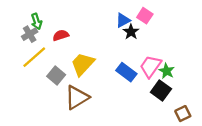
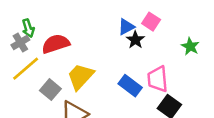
red semicircle: (61, 35) -> (56, 44), size x1.5
pink trapezoid: (151, 66) -> (158, 79), turned -40
green star: (167, 71) -> (190, 46), moved

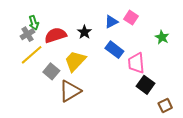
black star: (135, 40) -> (84, 32), moved
blue rectangle: (130, 86) -> (114, 50), moved

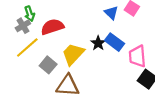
blue triangle: (111, 22) -> (111, 13), turned -48
black star: (84, 32) -> (98, 43), moved
brown triangle: (70, 91) -> (68, 86), turned 35

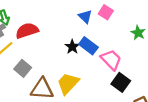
yellow trapezoid: (73, 54) -> (68, 83), moved
pink trapezoid: (137, 56) -> (111, 60), turned 140

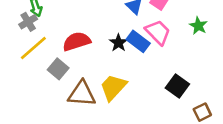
red semicircle: (27, 31) -> (77, 41), moved
pink trapezoid: (111, 60) -> (158, 32), moved

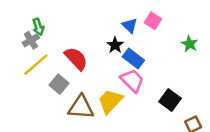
pink trapezoid: (158, 32) -> (132, 80), moved
red semicircle: (77, 41) -> (76, 59), turned 65
black star: (118, 43) -> (115, 45), moved

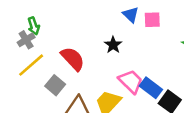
pink square: (153, 21) -> (152, 20), turned -35
blue triangle: (130, 26) -> (131, 15), moved
blue rectangle: (133, 59) -> (151, 88), moved

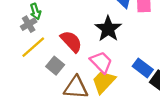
black star: (113, 45) -> (108, 29), size x1.6
pink trapezoid: (131, 81) -> (101, 62), moved

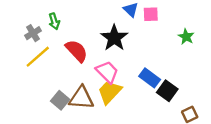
green arrow: (36, 11) -> (54, 21), moved
gray square: (55, 66) -> (60, 100), moved

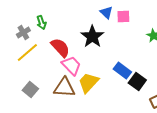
pink trapezoid: (107, 72) -> (71, 66), moved
gray square: (60, 100) -> (30, 90), moved

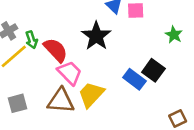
green arrow: (41, 22) -> (31, 40), moved
black square: (137, 82) -> (153, 70), moved
gray square: (30, 90) -> (18, 103), turned 35

